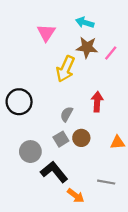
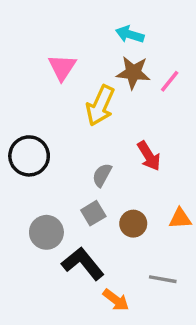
pink triangle: (46, 33) -> (62, 67), moved
red arrow: (97, 102) -> (149, 156), turned 144
brown circle: (81, 138) -> (133, 224), moved

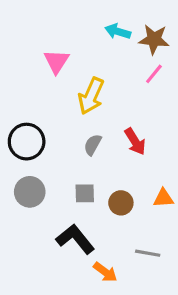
brown star: (133, 73) -> (154, 39), moved
gray semicircle: (102, 175) -> (93, 145), moved
gray square: (93, 213) -> (85, 193), turned 30
gray circle: (46, 232) -> (30, 192), moved

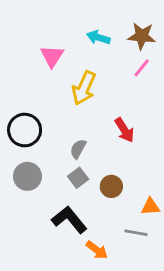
cyan arrow: (118, 31) -> (98, 37), moved
gray semicircle: (93, 145) -> (78, 149), moved
gray square: (85, 193) -> (78, 178), turned -36
orange triangle: (163, 198) -> (150, 207), moved

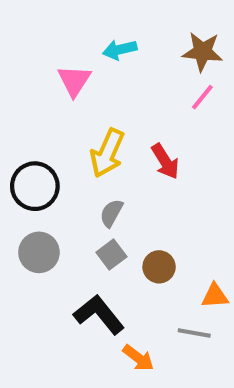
cyan arrow: (98, 37) -> (120, 50), moved, turned -30
yellow arrow: (84, 88) -> (107, 153), moved
red arrow: (124, 130) -> (165, 161), moved

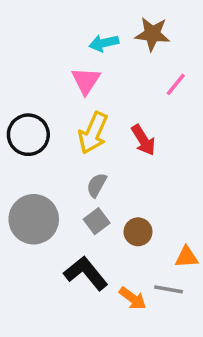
brown star: (202, 52) -> (152, 34), moved
pink triangle: (74, 81) -> (86, 81), moved
black circle: (35, 186) -> (28, 135), moved
gray circle: (39, 252) -> (34, 219), size x1.4
orange arrow: (138, 358) -> (133, 298), moved

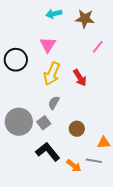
cyan arrow: (104, 43) -> (54, 14), moved
black circle: (28, 135) -> (16, 60), moved
gray square: (97, 221) -> (44, 123), moved

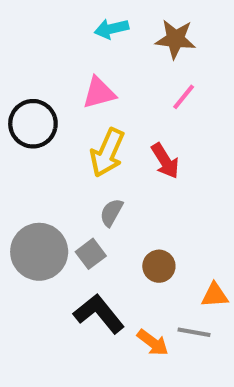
pink triangle: (48, 45) -> (99, 93), turned 42
pink line: (98, 47) -> (184, 97), moved

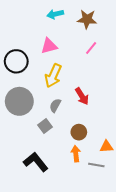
red arrow: (165, 161) -> (82, 96), moved
gray circle: (39, 252) -> (19, 101), moved
black L-shape: (99, 314) -> (36, 162), moved
orange arrow: (153, 343) -> (76, 154), moved, turned -133

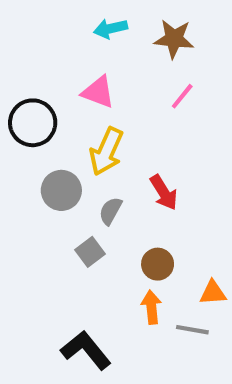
pink triangle: (49, 46) -> (98, 92), turned 36
gray circle: (19, 101) -> (61, 190), moved, size x0.7
black L-shape: (36, 162) -> (86, 350), moved

